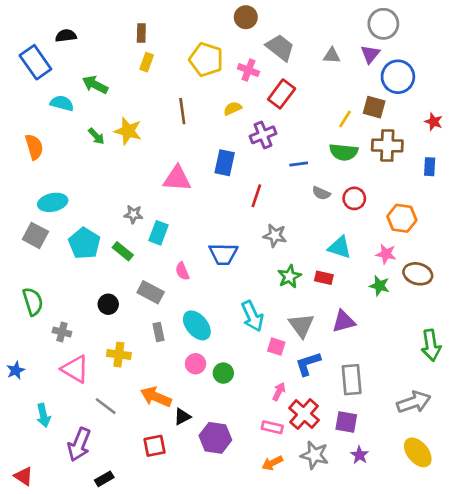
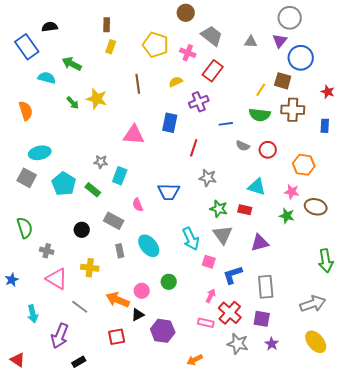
green star: (289, 276) -> (219, 209), turned -30
gray triangle: (301, 325) -> (223, 235), moved
pink circle: (196, 364) -> (142, 291), moved
orange arrow: (272, 463) -> (195, 360), moved

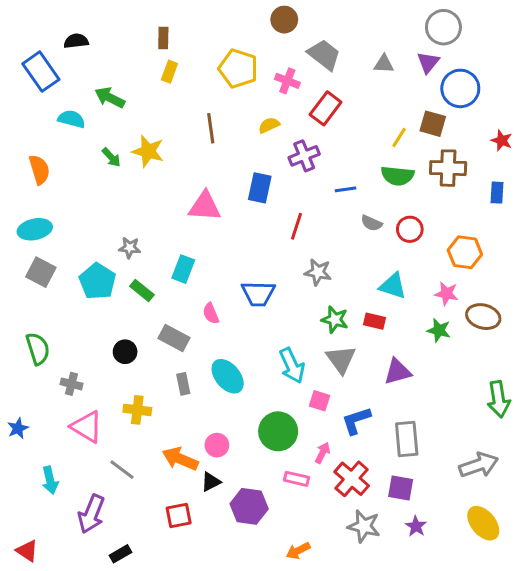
cyan ellipse: (40, 153) -> (35, 229), moved
gray star: (101, 162) -> (130, 248), moved
green circle: (169, 282) -> (278, 431), moved, size x1.6
pink rectangle: (206, 323) -> (296, 479), moved

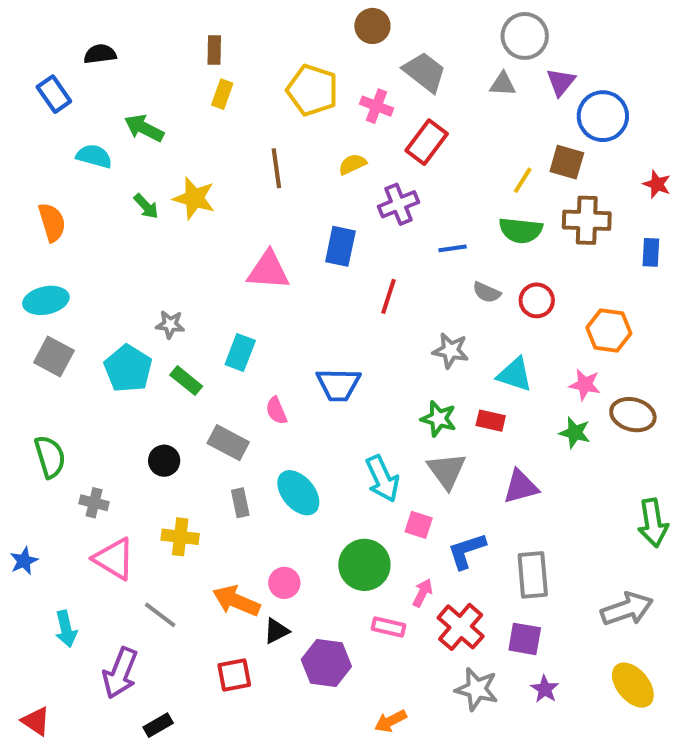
gray circle: (443, 27) -> (525, 36), moved
blue rectangle: (41, 72) -> (54, 94), size x0.7
gray star: (318, 272) -> (451, 351), moved

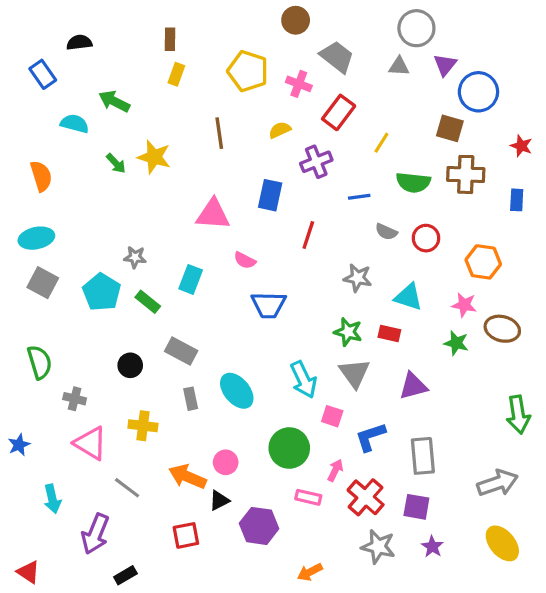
yellow line: (523, 180) -> (381, 143), moved
pink semicircle: (276, 411) -> (245, 260), moved, turned -40

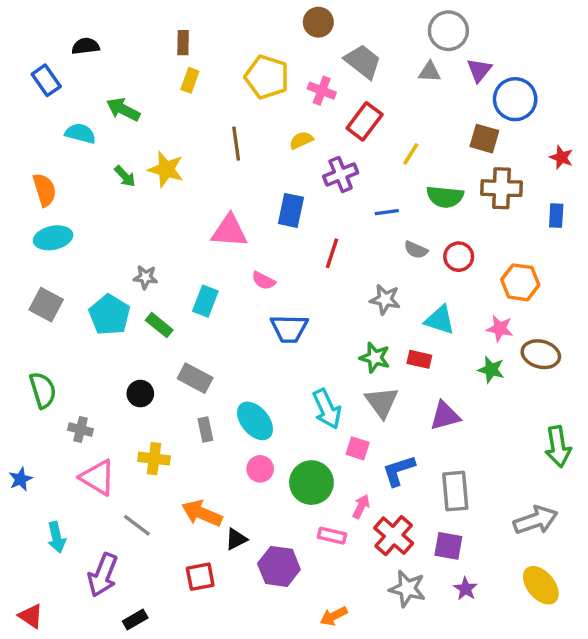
cyan ellipse: (36, 238) -> (53, 238), moved
pink circle: (226, 462) -> (260, 469), moved

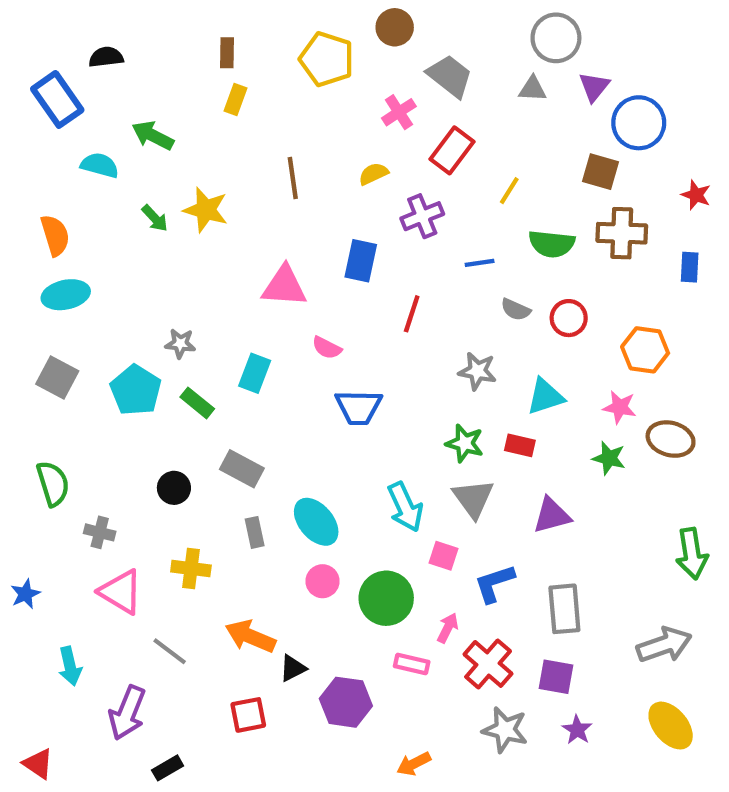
yellow pentagon: (267, 77) -> (327, 59), moved
blue rectangle: (46, 80) -> (57, 99), size x1.4
pink cross: (322, 91) -> (399, 112), turned 36
cyan triangle: (440, 320) -> (545, 397), turned -36

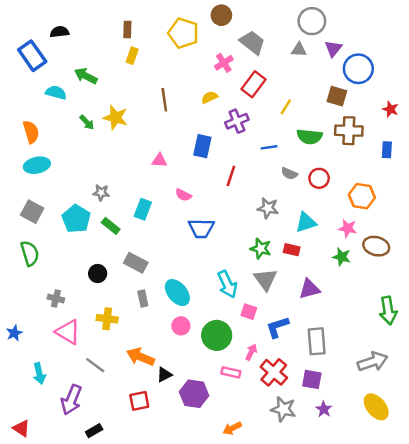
pink triangle: (284, 286) -> (160, 160), size x0.6
green semicircle: (53, 484) -> (30, 253), moved

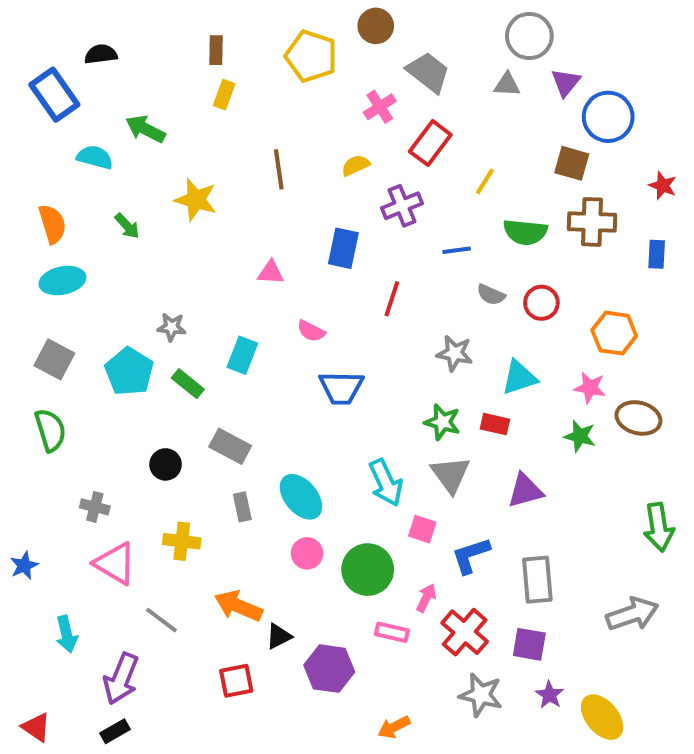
green arrow: (87, 122) -> (127, 226), moved
yellow ellipse: (376, 407) -> (602, 717), moved
black rectangle: (94, 431) -> (115, 731), moved

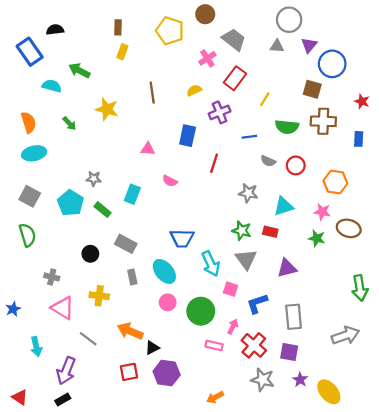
blue trapezoid: (341, 388) -> (182, 238), moved
purple hexagon: (329, 669) -> (167, 373), moved

